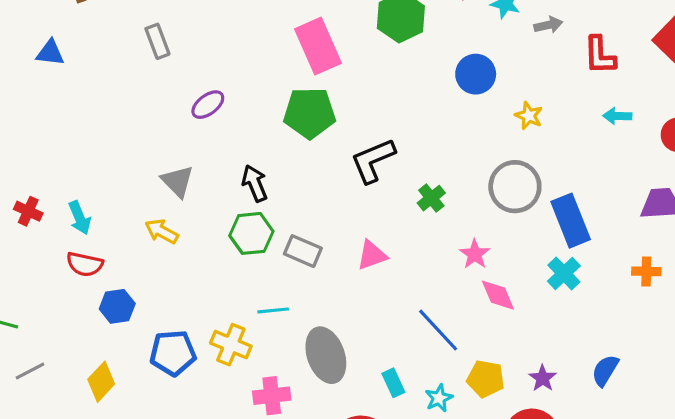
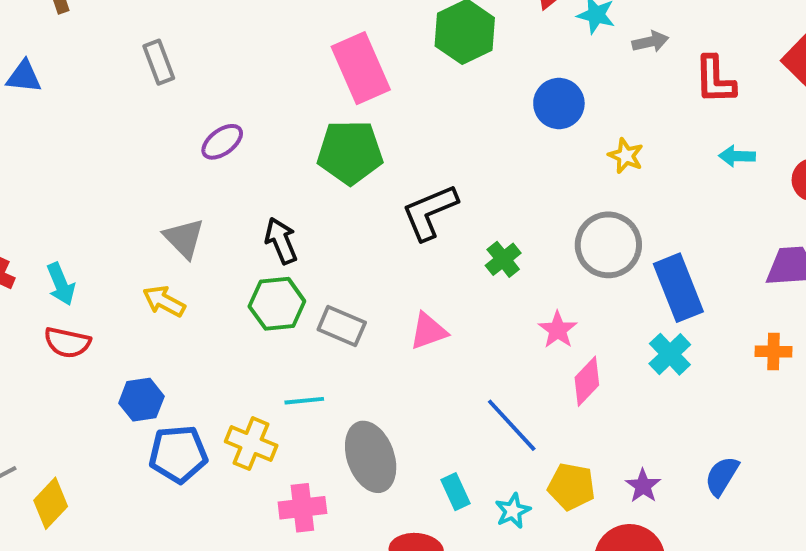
pink diamond: (498, 295) -> (587, 381), turned 66
blue hexagon: (117, 306) -> (141, 400), moved
yellow diamond: (101, 382) -> (51, 503), moved

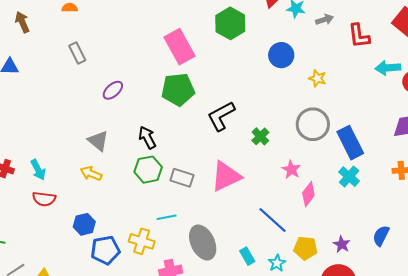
cyan arrow: (737, 156) -> (388, 68), moved, size x1.4
pink triangle: (428, 331) -> (226, 176), size x1.6

